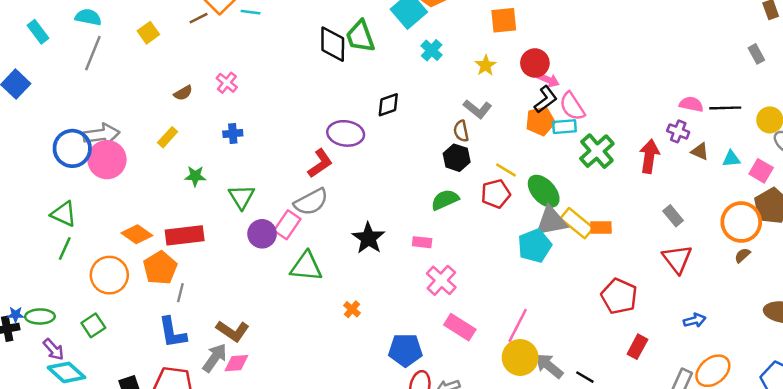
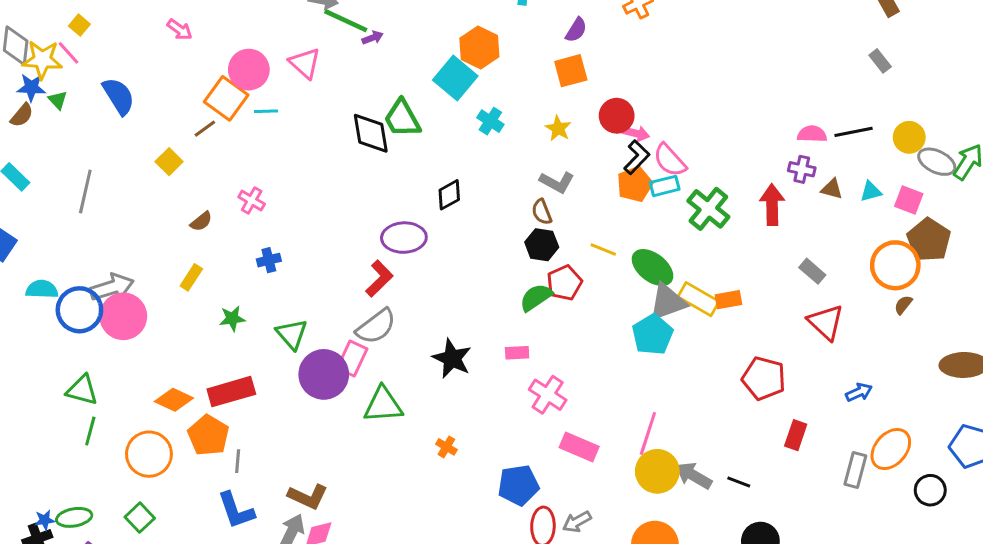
cyan semicircle: (88, 17) -> (42, 289), moved
yellow square: (148, 33) -> (169, 162), moved
red pentagon: (496, 194) -> (564, 283), moved
purple circle: (262, 234) -> (324, 374), size x1.4

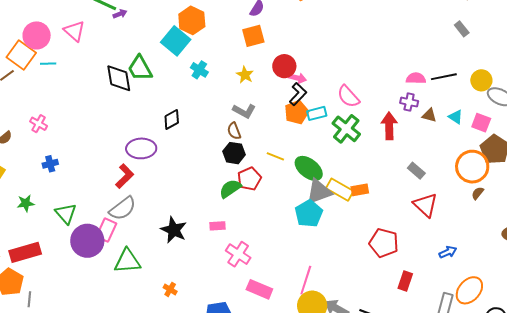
pink semicircle: (670, 160) -> (348, 96), moved
cyan triangle: (871, 191) -> (456, 117), turned 49

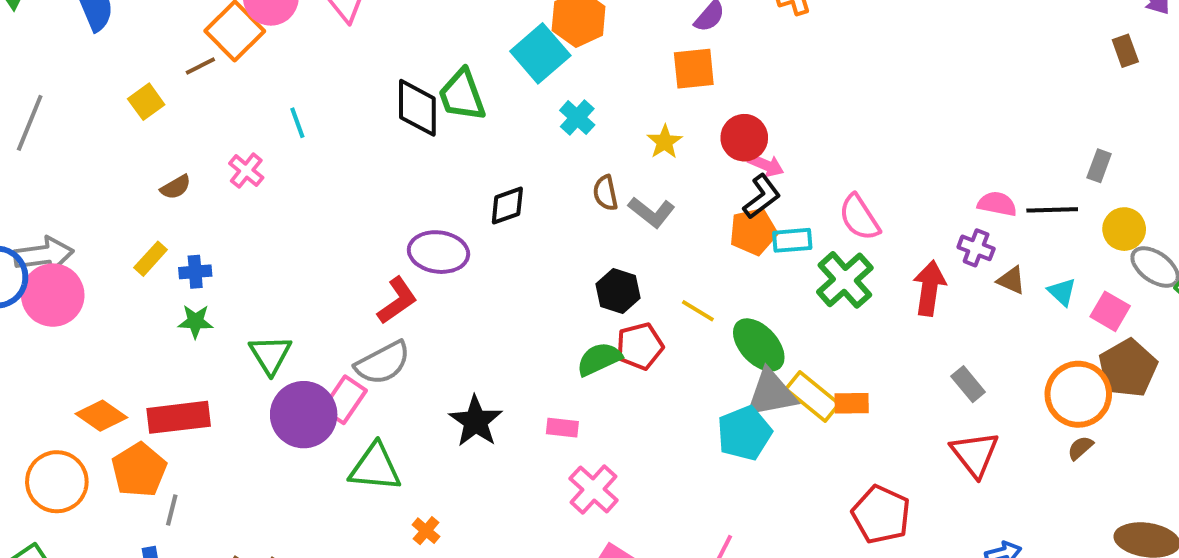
gray rectangle: (462, 29) -> (1099, 166), moved, turned 49
cyan line: (48, 64) -> (297, 123), moved, turned 63
brown semicircle: (234, 131) -> (605, 193), moved
blue cross: (50, 164) -> (195, 272), moved
orange cross: (170, 289) -> (426, 531), moved

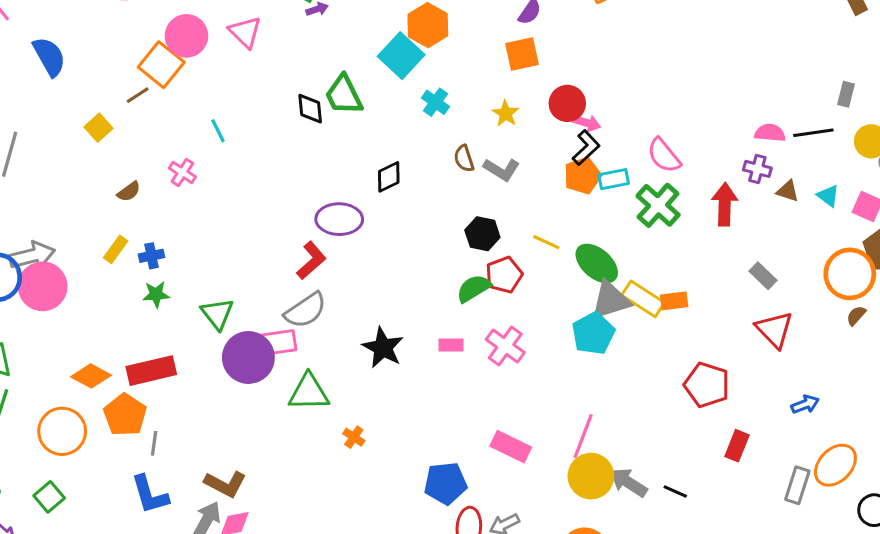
black diamond: (417, 108) -> (310, 109), size x0.7
pink rectangle: (344, 400) -> (279, 342), turned 54
pink cross: (594, 489) -> (505, 346), moved

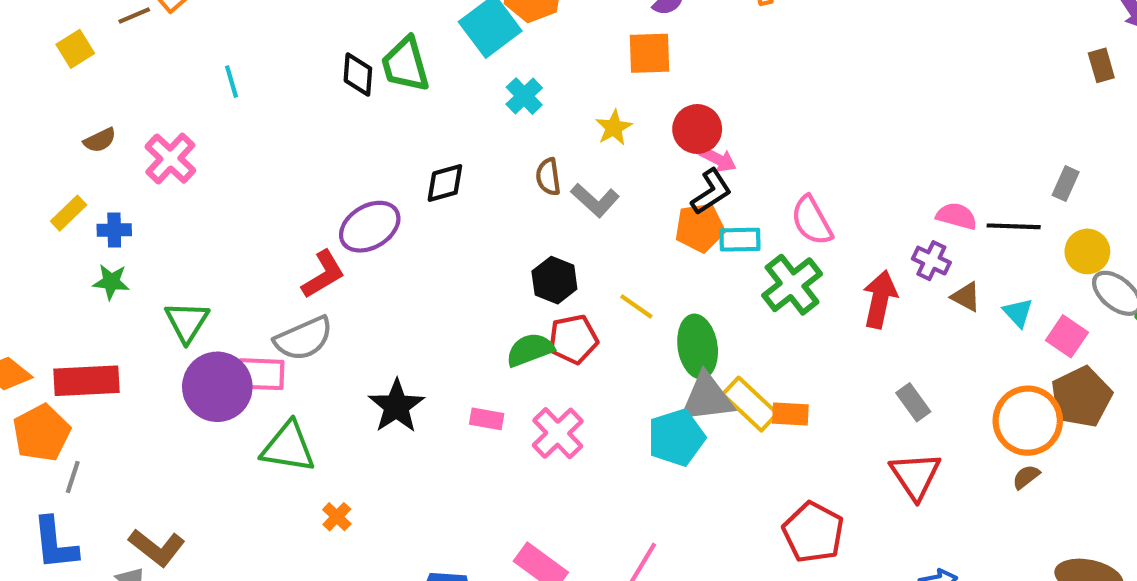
pink cross: (182, 172) -> (170, 159), moved, size x1.4
purple ellipse: (339, 219) -> (370, 227), turned -42
green ellipse: (597, 263) -> (698, 346), turned 30

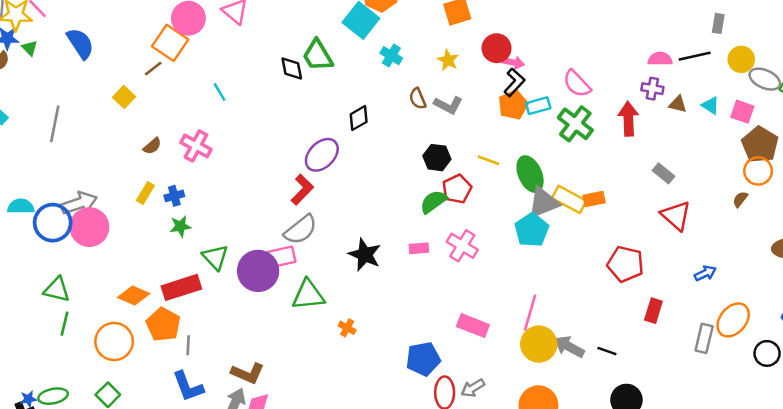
green triangle: (187, 322) -> (215, 257), moved
orange circle: (1028, 421) -> (758, 171), moved, size x0.7

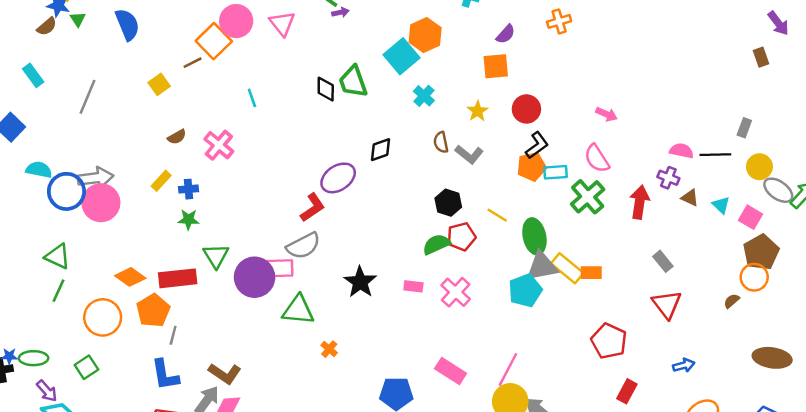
pink arrow: (513, 62) -> (606, 114), moved

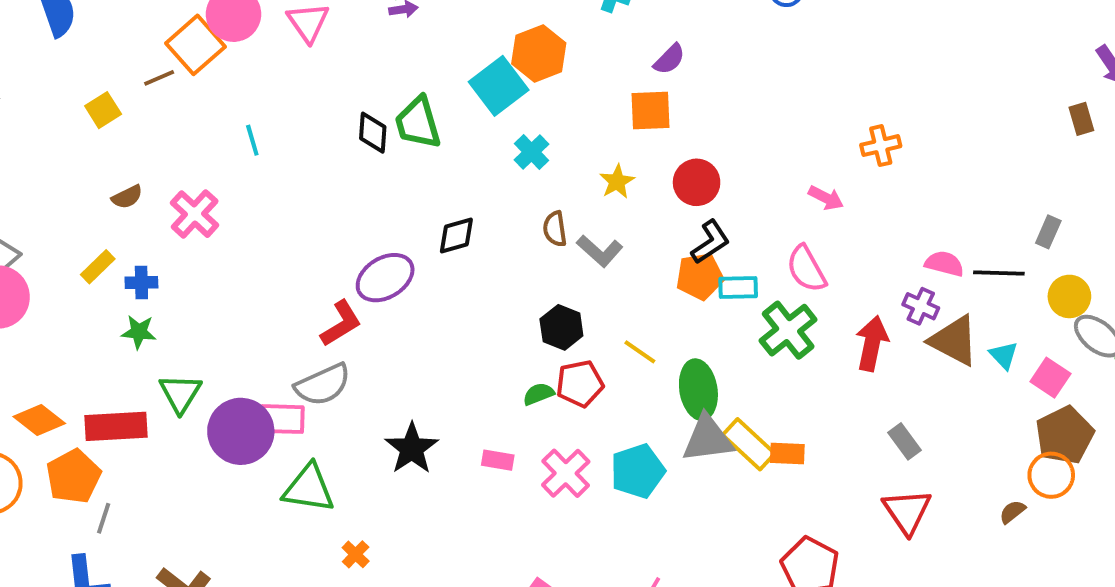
orange cross: (559, 21) -> (881, 146), moved
brown triangle: (690, 198) -> (954, 341), size x1.8
green semicircle: (436, 244) -> (539, 394), size x0.7
cyan pentagon: (525, 290) -> (638, 471), moved

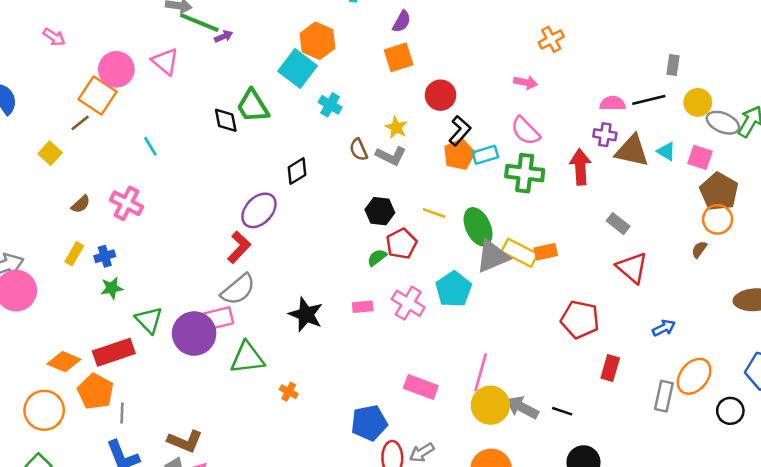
yellow star: (617, 182) -> (396, 127), moved
green cross: (788, 330) -> (525, 173), turned -30

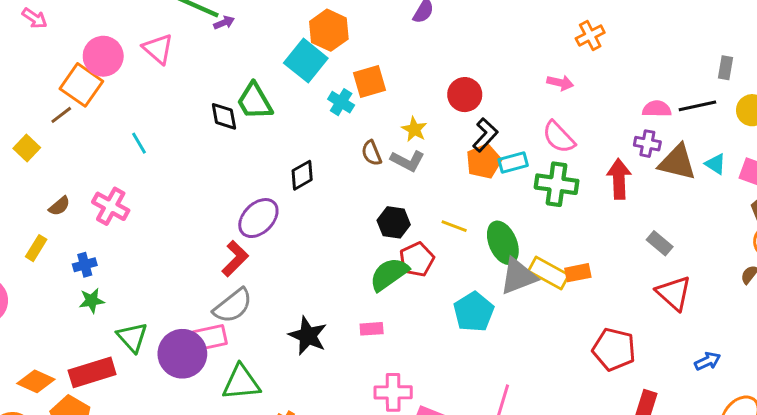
orange square: (399, 57) -> (370, 81), moved
yellow rectangle: (74, 254) -> (36, 248), moved
green semicircle: (377, 258) -> (389, 274), size x1.8
pink cross: (408, 303) -> (393, 392), moved, turned -32

